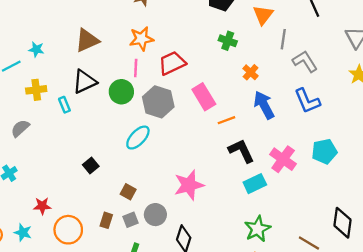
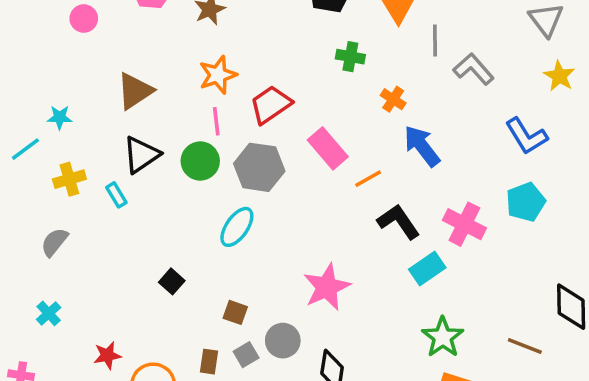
blue L-shape: (307, 101) -> (526, 136), moved

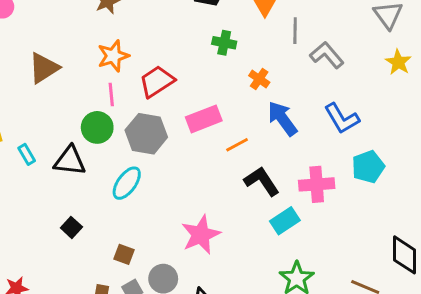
blue L-shape: (526, 136) -> (342, 118), moved
pink rectangle: (328, 148) -> (204, 119), turned -72
black triangle: (141, 155) -> (70, 161), moved, turned 40
pink cross: (464, 224) -> (317, 184), turned -32

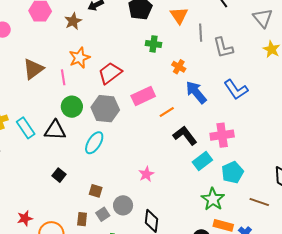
gray L-shape: (327, 55) -> (223, 48), turned -150
pink line: (111, 94) -> (63, 77), moved
cyan rectangle: (27, 154) -> (26, 128), size x1.5
cyan pentagon: (368, 167) -> (232, 172), moved
pink star: (201, 235) -> (146, 174), size x0.6

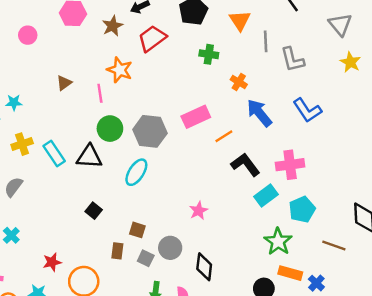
orange star: (79, 58) -> (120, 70), turned -30
brown triangle: (33, 69) -> (64, 83), size x0.6
red trapezoid: (110, 73) -> (152, 38), moved
gray square: (103, 214) -> (146, 258), turned -32
brown rectangle: (82, 219) -> (117, 251), moved

